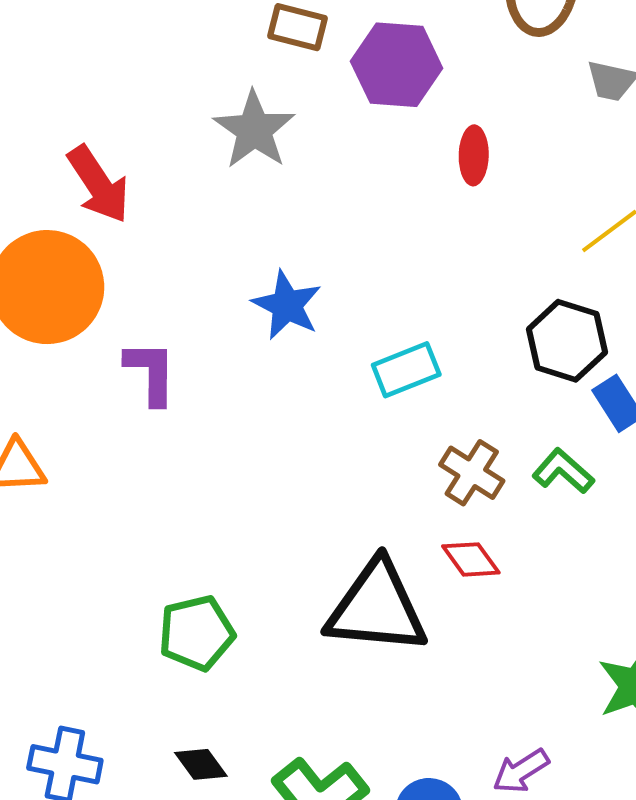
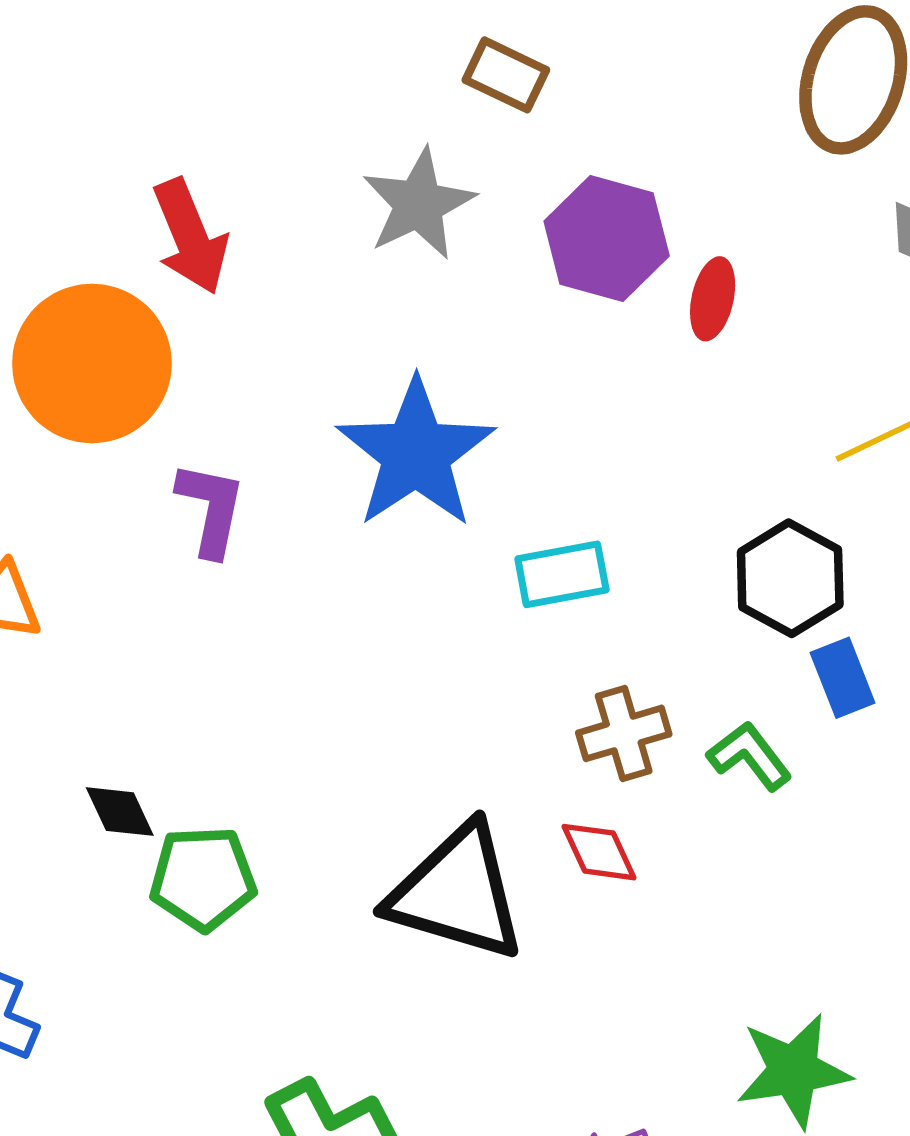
purple hexagon: (397, 65) -> (607, 239), moved
blue star: (287, 305) -> (416, 453), size x1.6
brown cross: (472, 473) -> (624, 733), turned 30
black diamond: (201, 764) -> (120, 812), moved

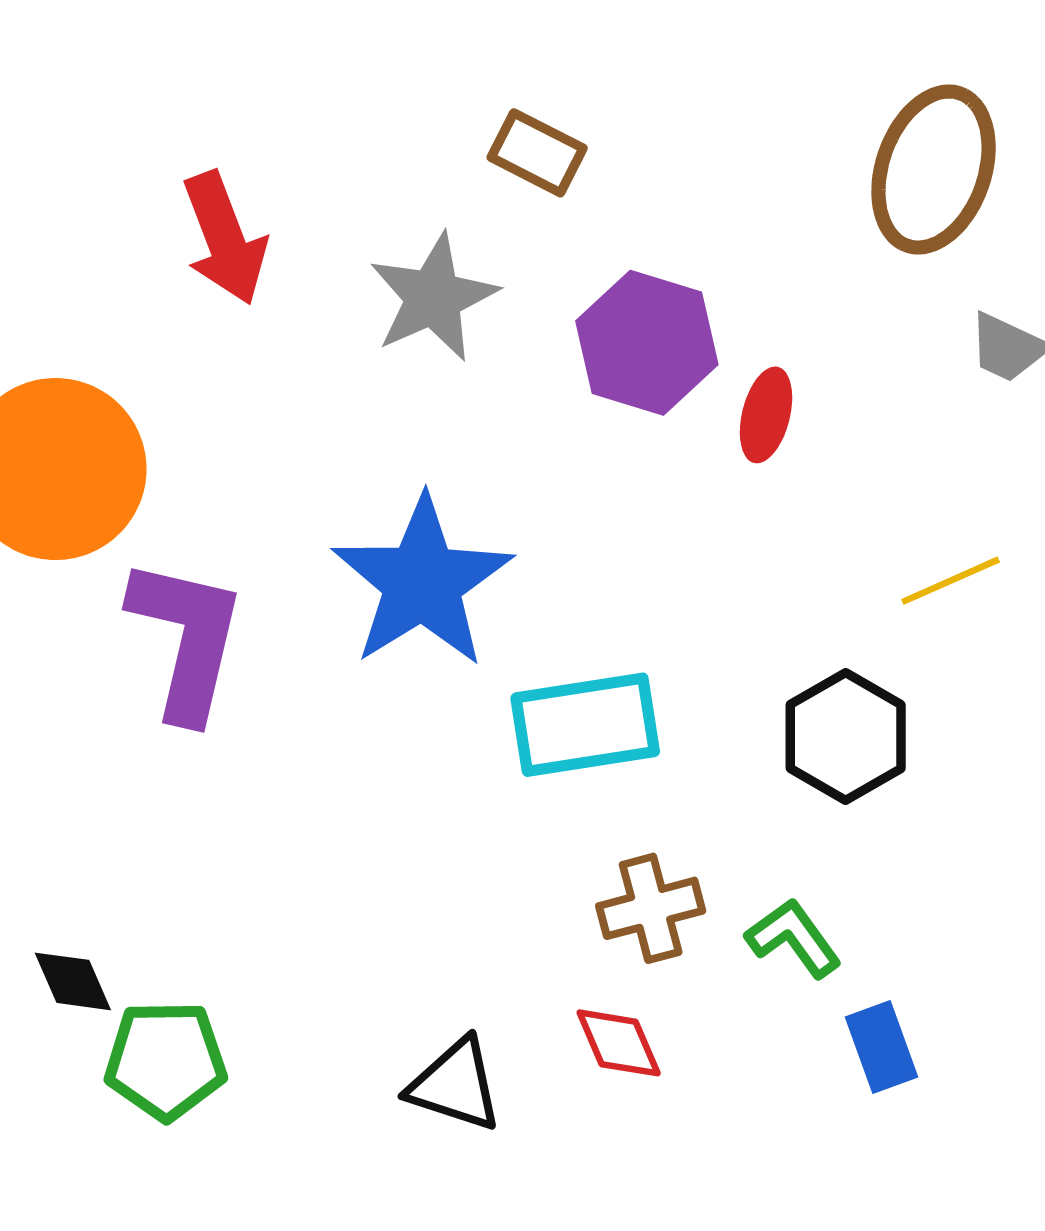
red arrow: (190, 237) -> (225, 238), moved
purple L-shape: (211, 509) -> (187, 639), size x1.5
cyan rectangle: (562, 574) -> (585, 725), size x1.4
blue rectangle: (843, 678) -> (881, 1047), moved
black triangle: (457, 893) -> (455, 1085), size x0.6

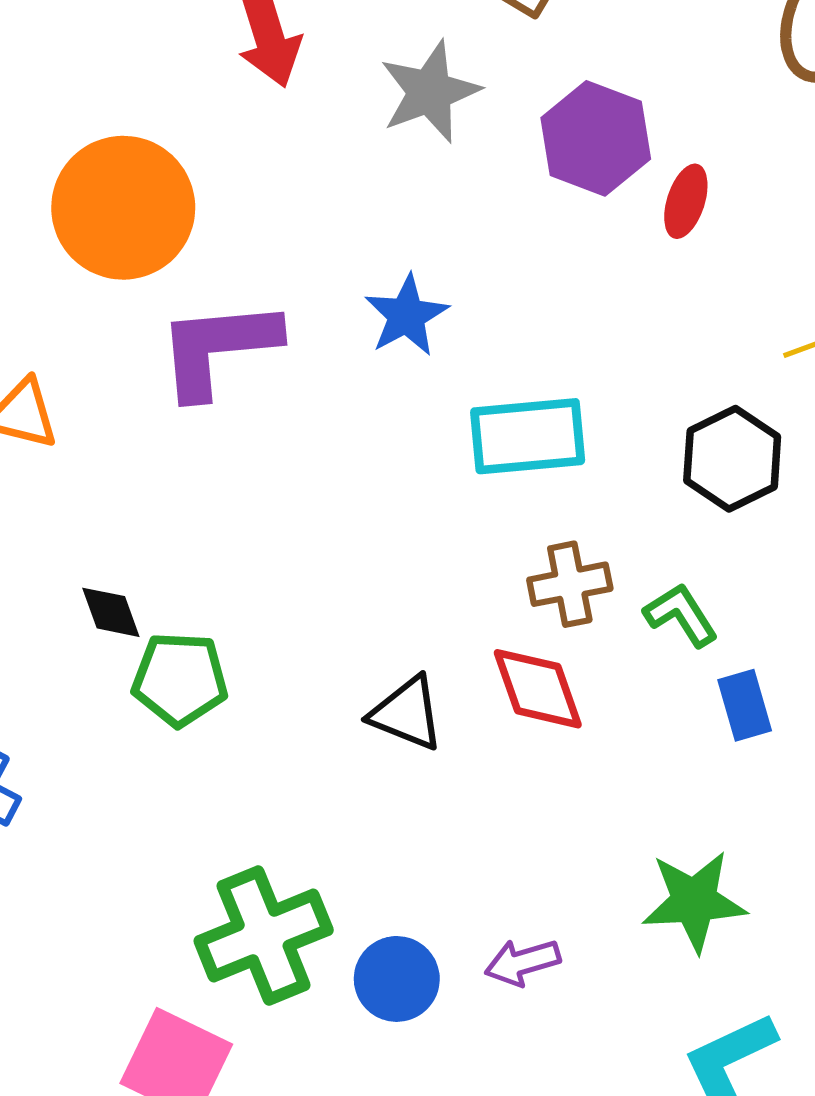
blue star: (422, 582) -> (406, 315), size x0.6
purple L-shape: (187, 639) -> (218, 348), turned -112
red diamond: (619, 1043) -> (538, 689), size x1.4

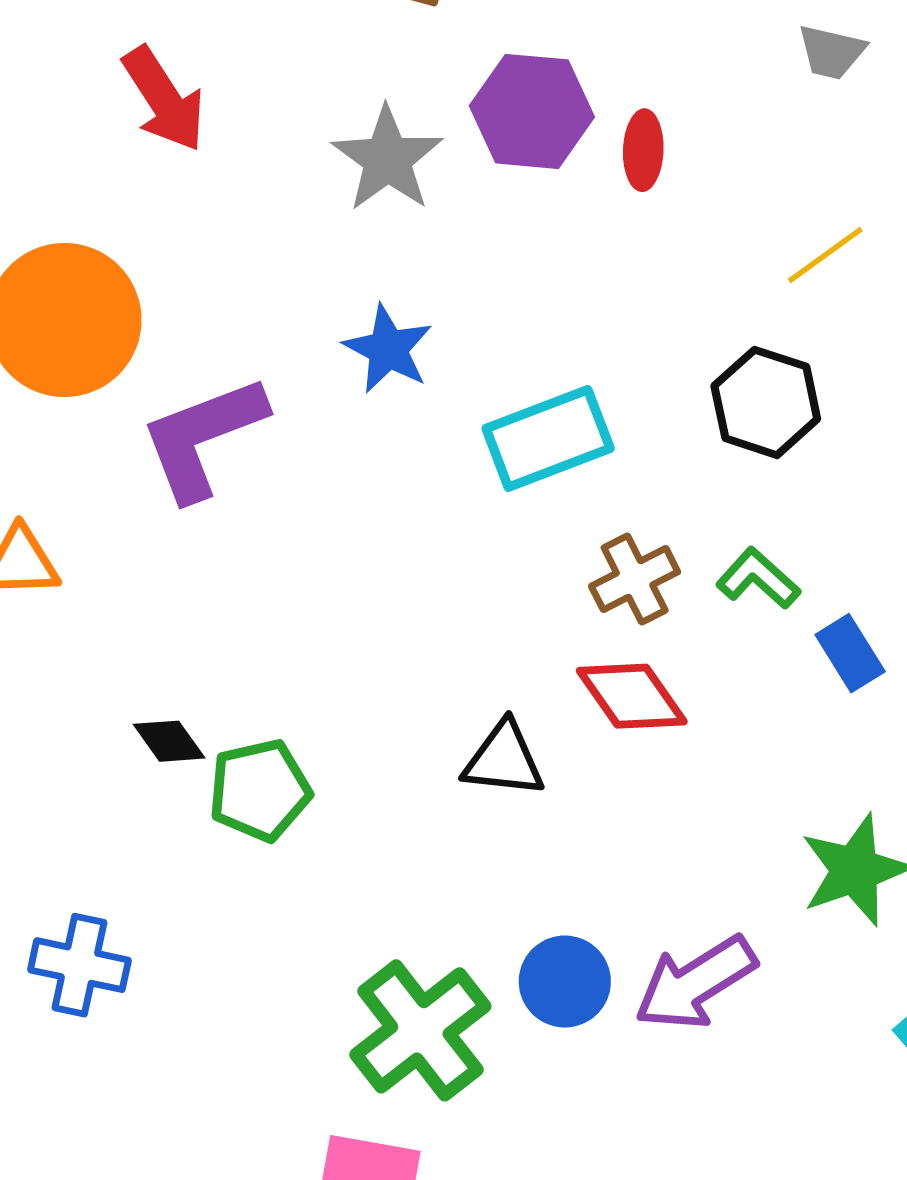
gray star: (430, 92) -> (387, 159), moved
purple arrow: (522, 962) -> (695, 983), size x1.6
blue circle: (397, 979) -> (565, 982), moved

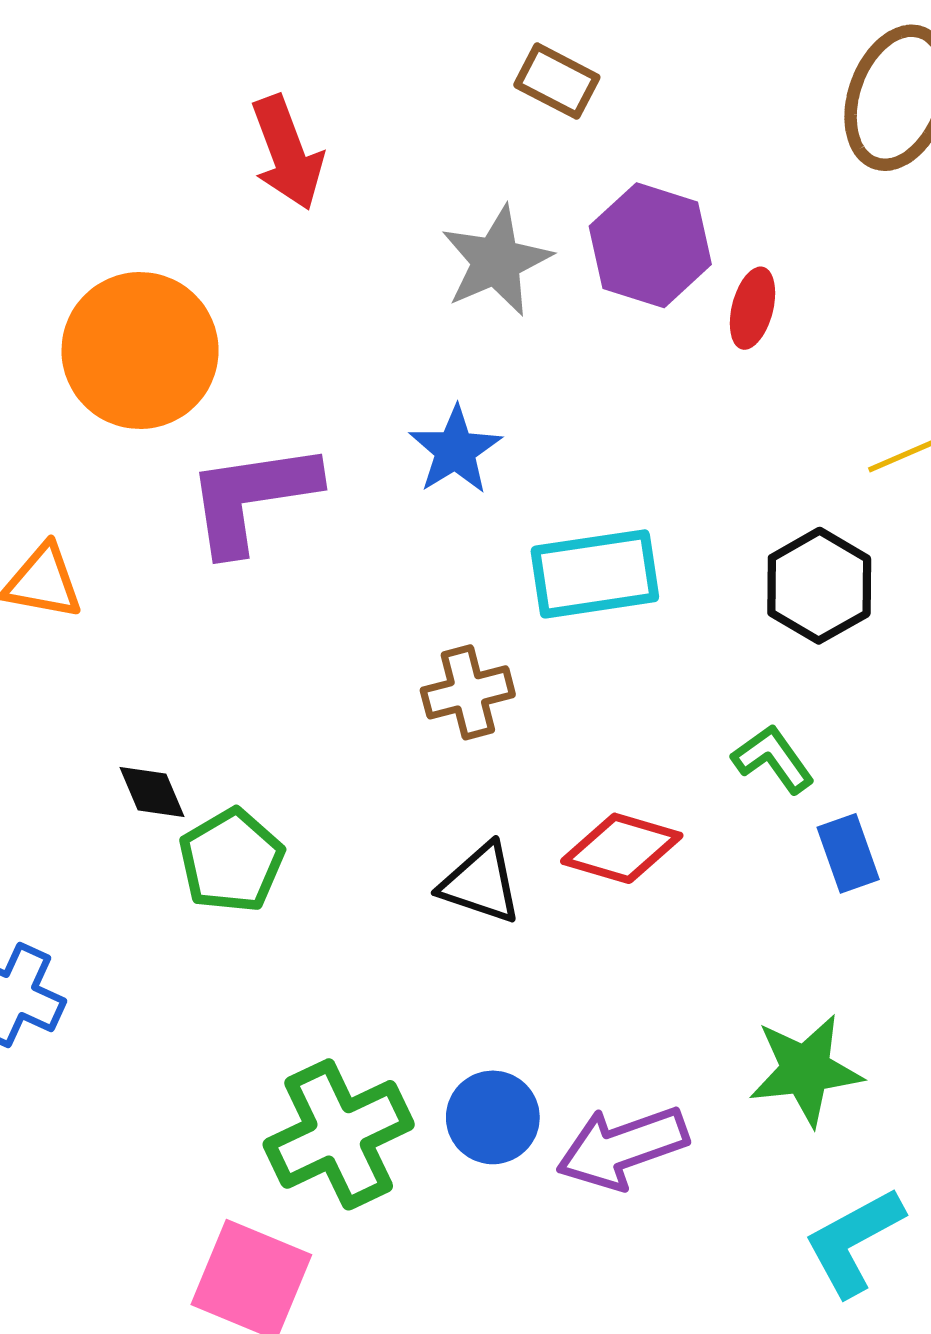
brown cross: (635, 579) -> (468, 692), moved
red diamond: (632, 696) -> (622, 848), turned -51
green pentagon: (260, 790) -> (231, 861), turned -30

